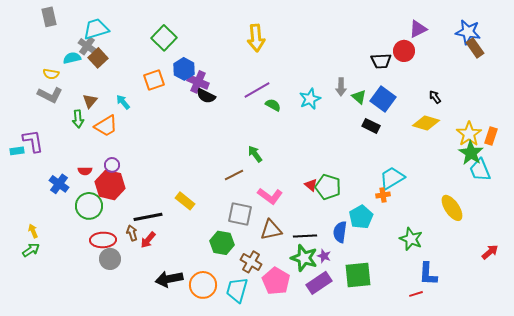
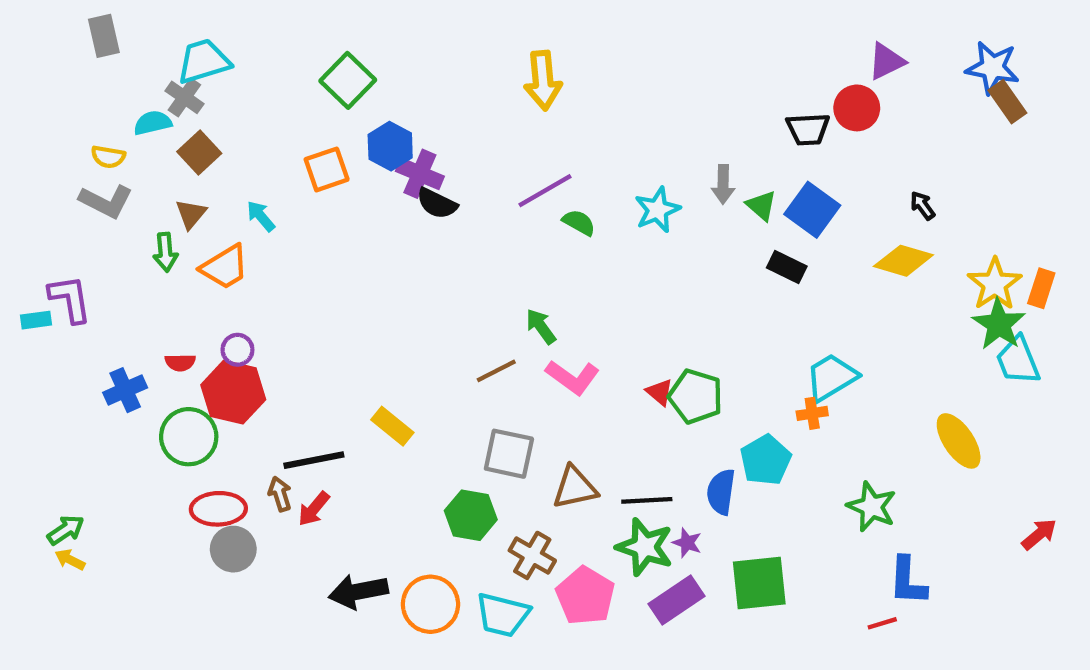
brown square: (98, 58) -> (199, 153), moved
blue cross: (59, 184) -> (125, 390), turned 30
pink L-shape: (270, 196) -> (573, 377), moved
yellow arrow: (33, 231) -> (70, 560), moved, turned -40
cyan trapezoid: (237, 290) -> (503, 615), turned -92

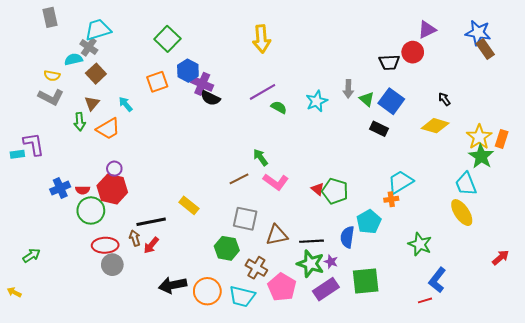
cyan trapezoid: (1018, 360) -> (466, 184), moved
red semicircle: (180, 362) -> (83, 190), moved
yellow arrow: (70, 560) -> (14, 292), moved
blue L-shape: (908, 581) -> (437, 280), turned 35

